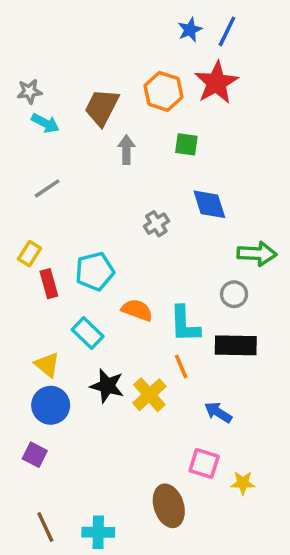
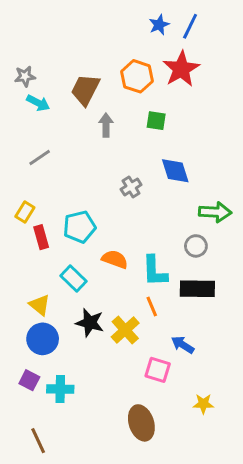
pink square: (204, 463) -> (158, 370), moved
cyan cross: (98, 532) -> (60, 389), moved

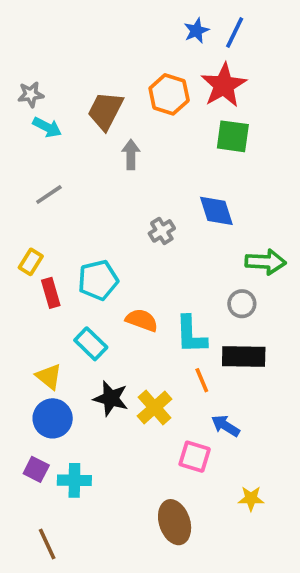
green square: (156, 121) -> (233, 136), moved, size x1.4
orange line: (152, 306) -> (202, 380), moved

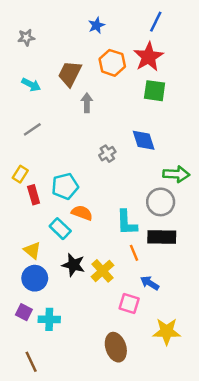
blue star: (196, 31) -> (96, 25), moved
gray star: (31, 94) -> (26, 37), moved
gray circle: (242, 304) -> (161, 202), size x1.5
orange semicircle: (142, 320) -> (82, 213), moved
yellow star: (251, 499) -> (167, 331), size x1.6

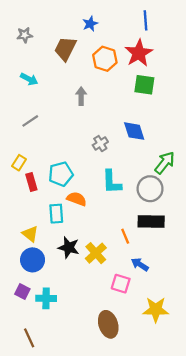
blue line: (156, 22) -> (146, 20), turned -30
brown trapezoid: (70, 74) -> (65, 49), moved
green arrow: (176, 174) -> (165, 163), turned -55
cyan L-shape: (127, 223) -> (112, 182), moved
cyan rectangle: (60, 229) -> (56, 214), turned 42

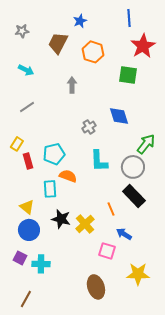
red star: (139, 53) -> (143, 46), moved
black rectangle: (151, 221) -> (134, 196), turned 45
brown line: (29, 338) -> (26, 299), turned 54

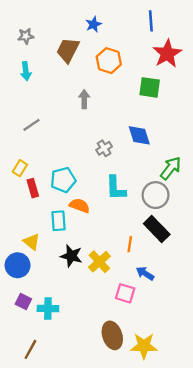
cyan arrow: (26, 70) -> (26, 71), moved, turned 56
orange line: (111, 209) -> (130, 244), turned 32
blue circle: (29, 230) -> (18, 265), moved
yellow star: (138, 274) -> (144, 346), moved

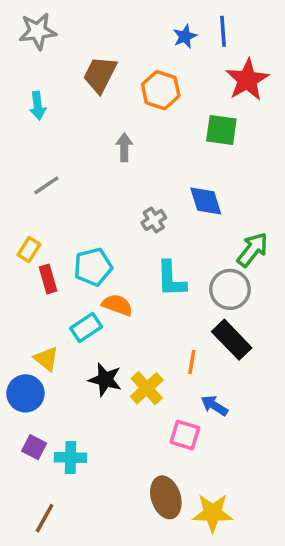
blue star: (94, 24) -> (185, 36), moved
gray star: (26, 36) -> (38, 31), moved, size x1.5
cyan rectangle: (58, 221) -> (86, 328), turned 60

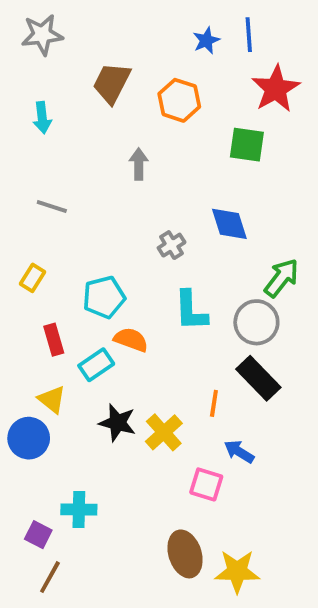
gray line: (46, 185) -> (52, 206), turned 52
red rectangle: (48, 279) -> (54, 340), moved
purple square: (34, 447) -> (38, 535), moved

